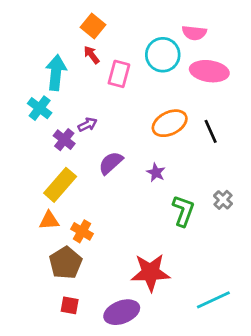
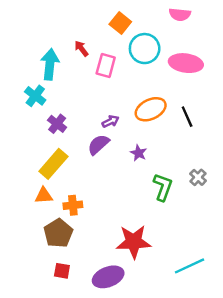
orange square: (93, 26) -> (120, 23), moved
pink semicircle: (194, 33) -> (180, 14), moved
purple arrow: (87, 125) -> (111, 121), moved
orange cross: (82, 231) -> (73, 205), turned -36

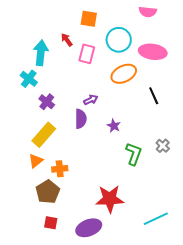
orange square: (120, 23) -> (89, 19), moved, turned -30
orange ellipse: (151, 109) -> (124, 74), moved
purple semicircle: (98, 144) -> (81, 119), turned 132
orange triangle: (44, 196) -> (36, 161), turned -35

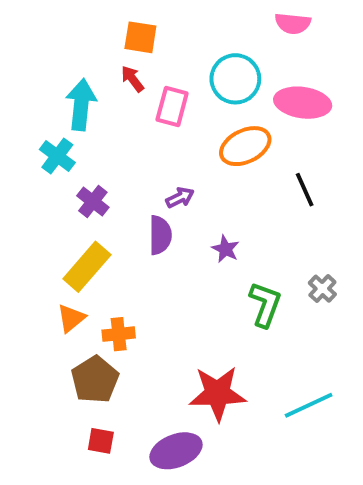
orange square: (89, 19) -> (140, 37), moved
cyan line: (156, 219) -> (309, 405), moved

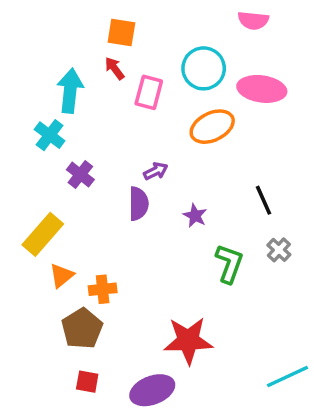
black line: (305, 190) -> (263, 200), moved
yellow rectangle: (87, 267) -> (43, 234), moved
cyan line: (309, 405) -> (287, 377), moved

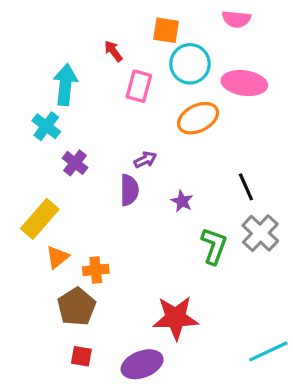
orange square: (121, 32) -> (166, 30), moved
red arrow: (115, 68) -> (113, 51), moved
gray cross: (279, 250) -> (260, 233), size x1.6

